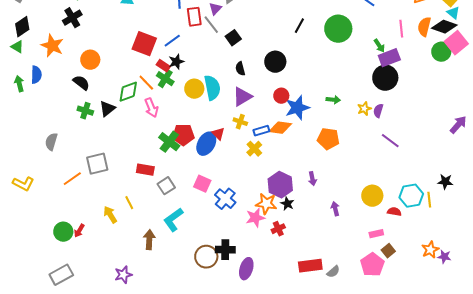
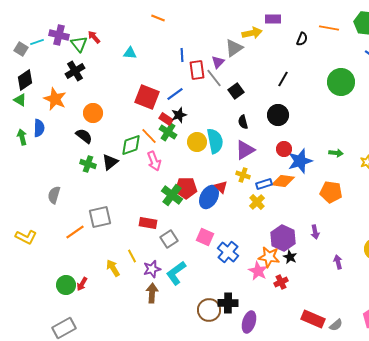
black line: (299, 26) -> (283, 79), moved
pink star: (255, 218) -> (258, 271), turned -30
red rectangle: (310, 266) -> (313, 319), turned 30
purple star: (123, 275) -> (152, 269), moved

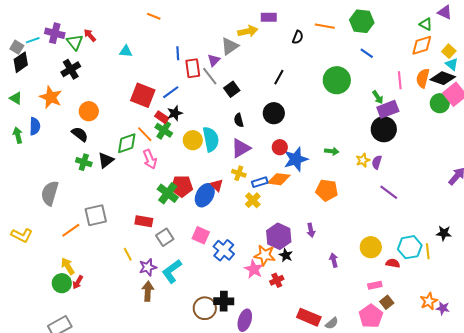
black diamond: (25, 80) -> (21, 62), moved
gray semicircle: (54, 195) -> (50, 193), size x1.4
yellow arrow: (113, 268) -> (68, 266), moved

